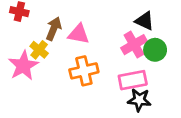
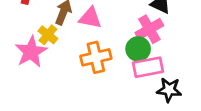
green circle: (155, 50) -> (138, 49), moved
black star: (139, 100) -> (169, 90), moved

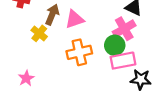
pink triangle: (90, 18) -> (75, 19), turned -30
pink star: (31, 52) -> (26, 78), moved, size x0.6

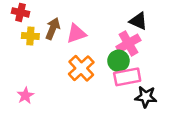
yellow cross: (39, 33) -> (30, 36), moved, turned -35
orange cross: (79, 52) -> (81, 68), turned -30

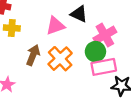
black triangle: (138, 21) -> (79, 14), moved
brown arrow: (53, 29) -> (33, 55), moved

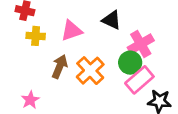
pink triangle: (55, 26) -> (72, 31), moved
pink rectangle: (104, 67) -> (139, 80), turned -30

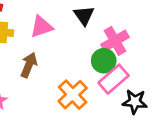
black triangle: (111, 20) -> (84, 15), turned 30
orange cross: (90, 71) -> (73, 95), moved

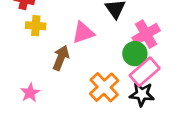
pink triangle: (42, 27) -> (83, 33), moved
black star: (135, 102) -> (142, 94), moved

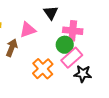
pink cross: (146, 34) -> (73, 31), turned 36
black star: (142, 94) -> (83, 74), moved

